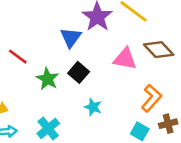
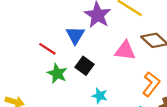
red line: (18, 57) -> (47, 49), moved

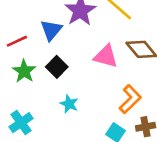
red line: (47, 49) -> (17, 41), turned -66

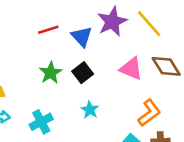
blue triangle: (51, 30) -> (82, 37), turned -30
red line: (17, 41) -> (48, 30), moved

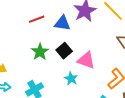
blue triangle: (82, 37) -> (62, 23), turned -36
pink triangle: (131, 69) -> (86, 60), moved

